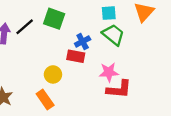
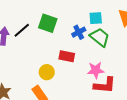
blue cross: (83, 41) -> (79, 32), moved

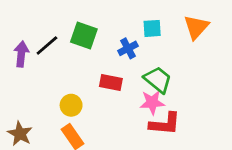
green trapezoid: (100, 37) -> (158, 80), moved
yellow circle: (47, 72) -> (71, 105), moved

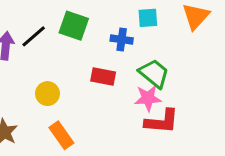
blue cross: (128, 48) -> (122, 40), turned 36
yellow circle: (71, 105) -> (47, 94), moved

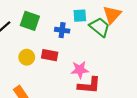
green trapezoid: (154, 73) -> (100, 27), moved
yellow circle: (47, 94) -> (27, 57), moved

